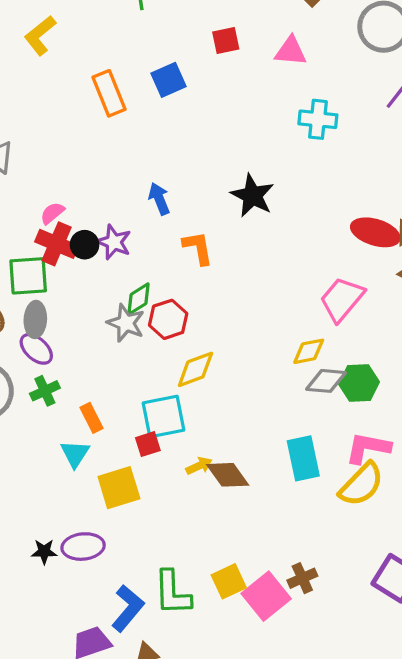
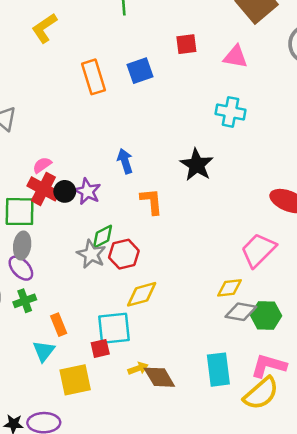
cyan cross: (318, 119) -> (230, 112), moved

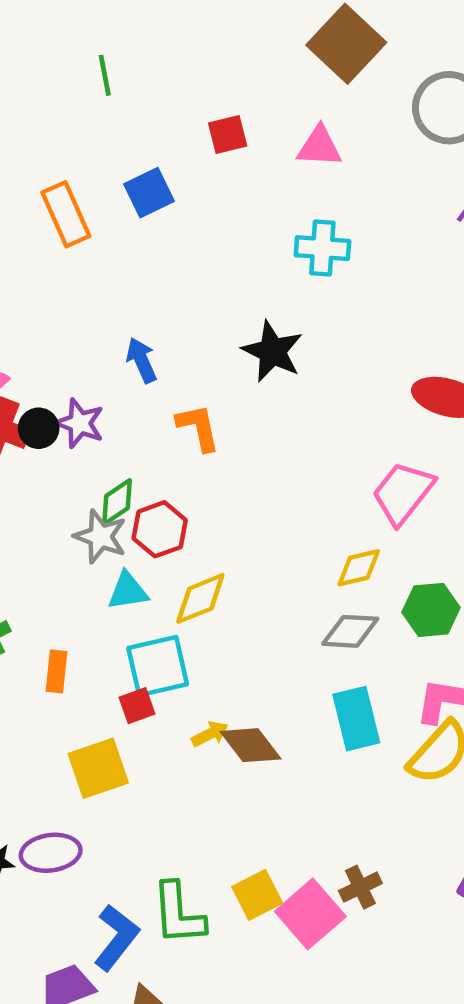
gray diamond: (241, 312) -> (350, 631), moved
orange rectangle: (59, 325) -> (56, 671), turned 35
cyan triangle: (44, 351) -> (128, 591), moved, turned 50

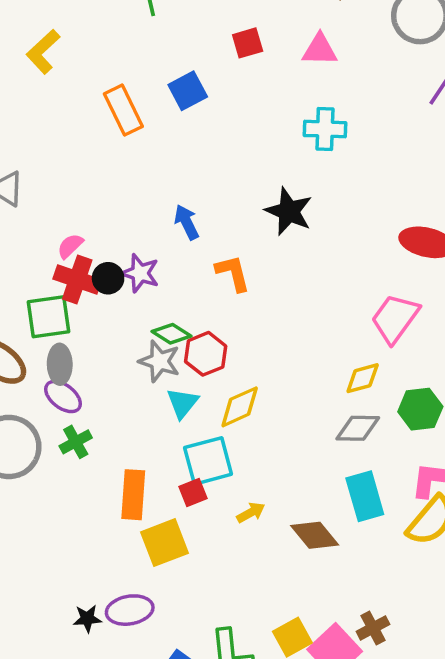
green diamond: (117, 502) -> (172, 334), turned 69
cyan triangle: (128, 591) -> (182, 403), turned -40
orange rectangle: (56, 671) -> (133, 495), moved, size x1.5
brown diamond: (251, 745) -> (315, 535), moved

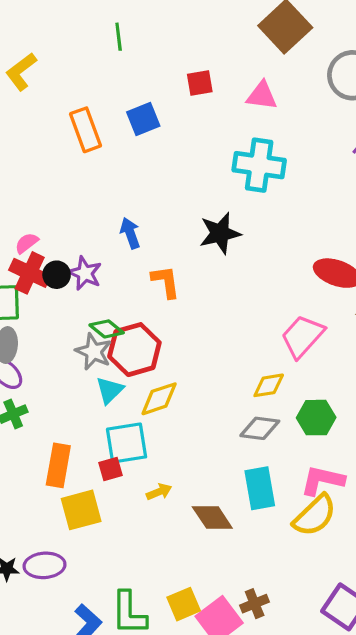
cyan cross: (325, 129) -> (259, 165), size x1.4
black star: (289, 211) -> (220, 233), turned 30
red hexagon: (206, 354) -> (134, 350), size x1.4

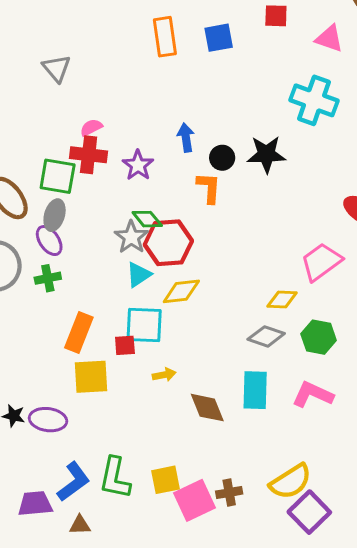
red cross: (30, 273) -> (89, 155), turned -30
black circle: (57, 275) -> (222, 158), moved
yellow semicircle: (315, 515) -> (291, 482), moved

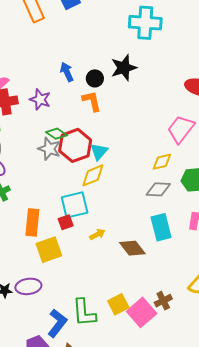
cyan triangle: (139, 275) -> (99, 152), moved

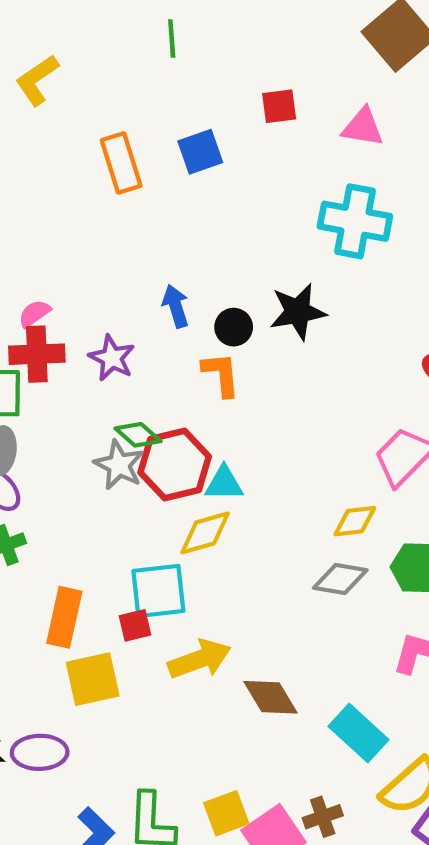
cyan triangle: (99, 152) -> (224, 483), turned 42
cyan rectangle: (161, 227) -> (358, 733), moved, turned -40
yellow arrow: (97, 234) -> (200, 659), size x1.8

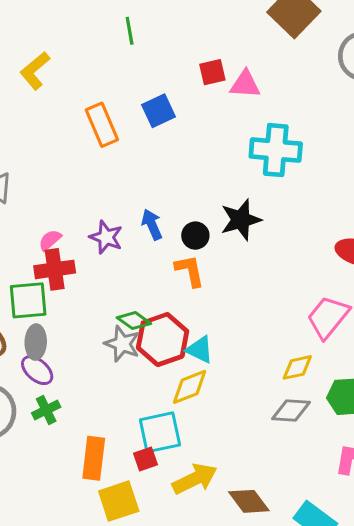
pink triangle: (363, 127) -> (245, 84), moved
purple star: (112, 358) -> (106, 237), moved
cyan triangle: (224, 483) -> (200, 350), turned 32

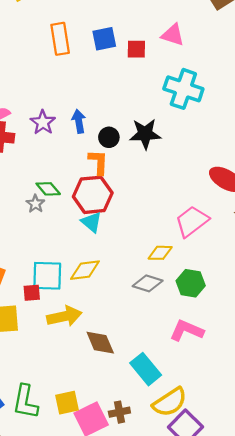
red square: (212, 72) -> (136, 49), moved
red hexagon: (163, 339) -> (93, 195), moved
gray star: (122, 344) -> (35, 204), size x0.7
yellow diamond: (190, 387) -> (85, 270), moved

